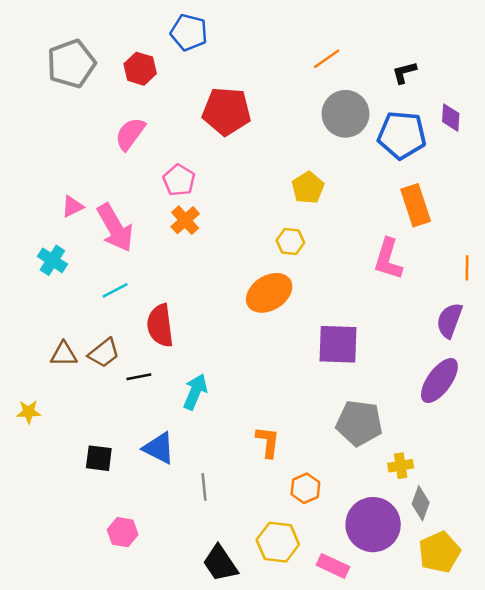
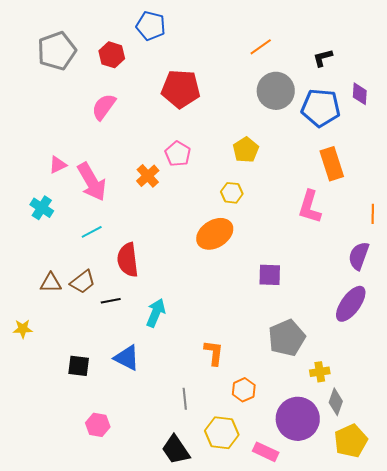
pink pentagon: (179, 180) -> (178, 154), moved
purple square: (338, 344) -> (270, 275), size x0.7
gray pentagon: (359, 423) -> (287, 338), turned -30
gray line: (204, 487) -> (185, 399), moved

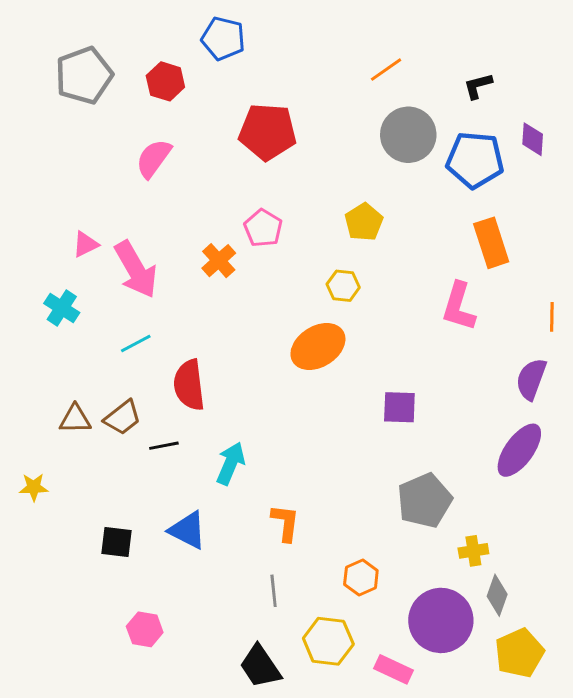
orange L-shape: (214, 353) -> (285, 523), moved

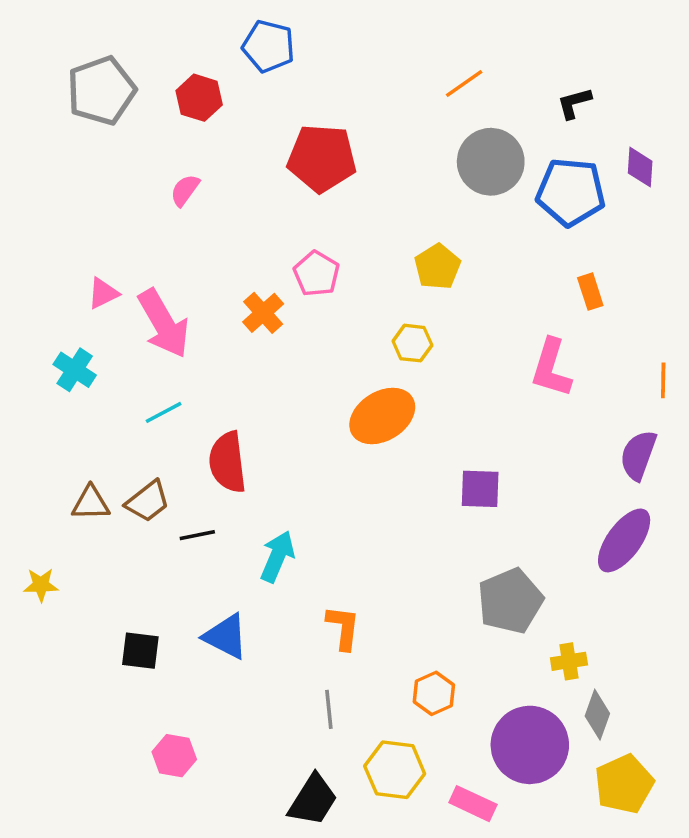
pink semicircle: (154, 158) -> (185, 190), size x0.7
orange rectangle: (491, 243) -> (590, 292), size x0.6
black trapezoid: (260, 666) -> (313, 800), turned -114

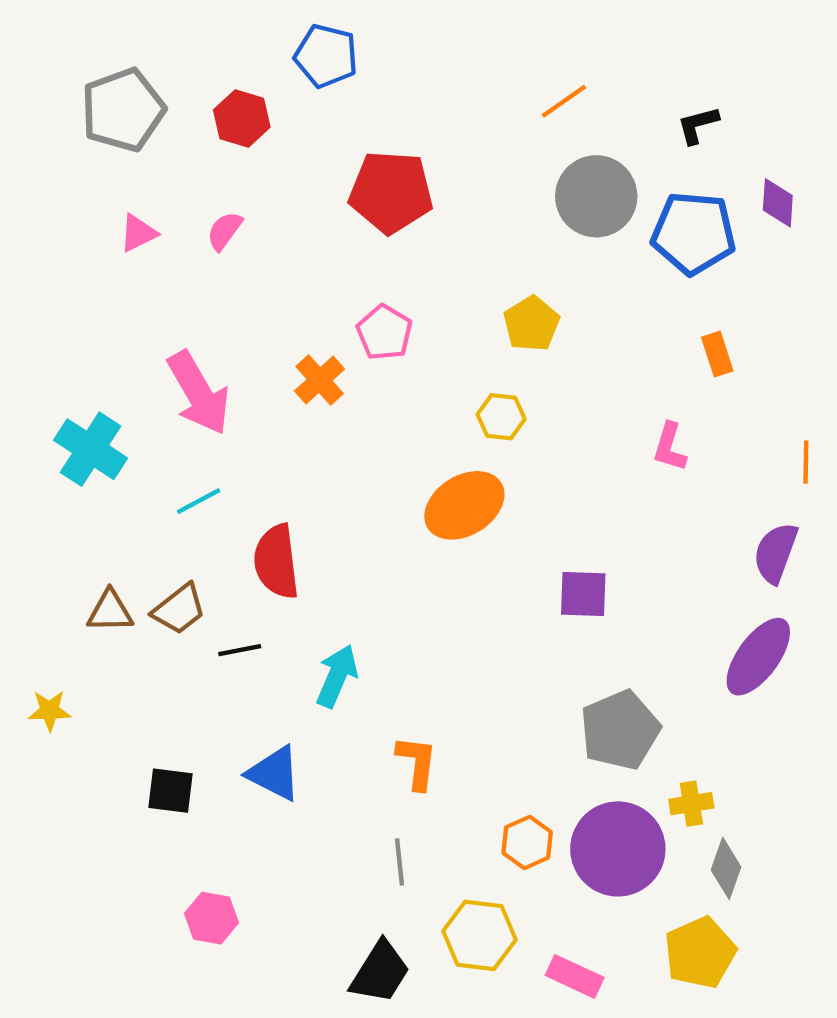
pink triangle: (103, 293) -> (138, 233), moved
pink L-shape: (551, 368) -> (670, 447), size x0.7
cyan cross: (75, 370) -> (91, 449), size x1.4
purple circle: (530, 745) -> (618, 849), moved
yellow pentagon: (624, 784) -> (700, 953), moved

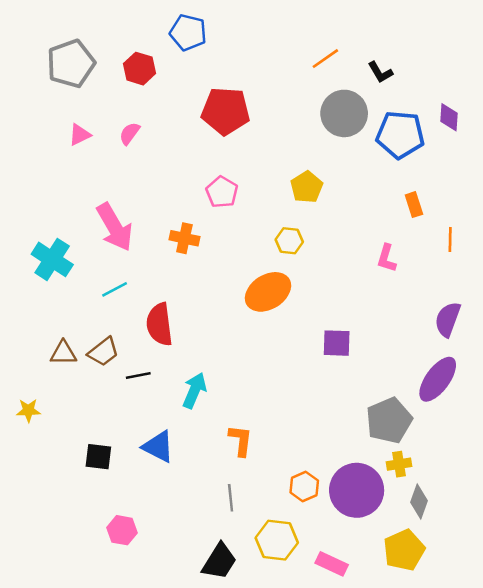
black L-shape: (698, 125) -> (380, 72), moved, turned -105
orange cross: (320, 380) -> (184, 238), moved, turned -36
orange line: (806, 462) -> (450, 239), moved
gray pentagon: (620, 730) -> (389, 420), moved

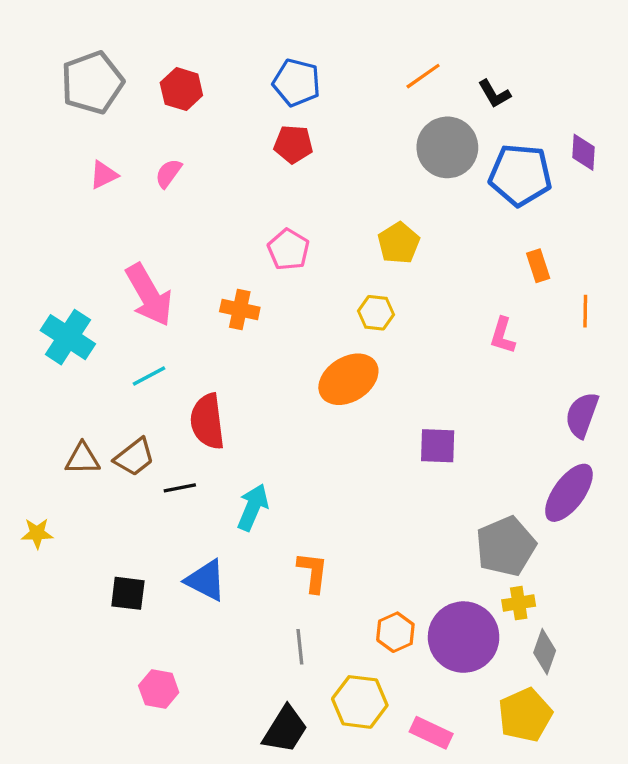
blue pentagon: (188, 32) -> (297, 83), moved
red pentagon: (226, 111) -> (293, 144), size x0.6

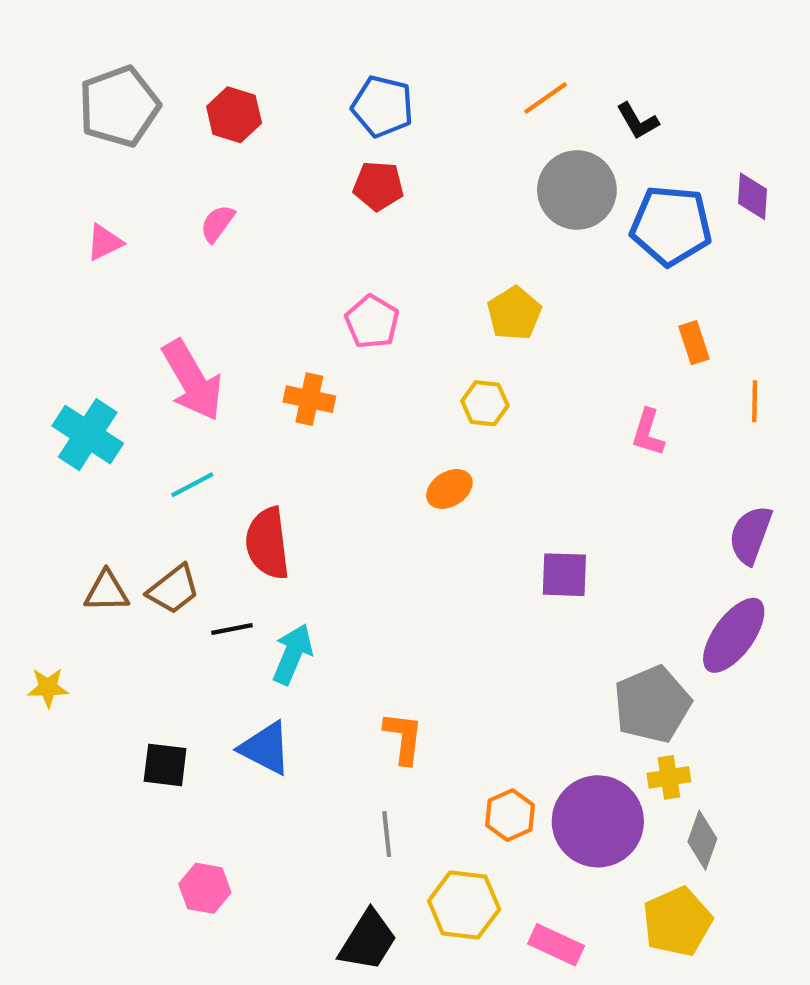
pink triangle: (104, 175) -> (104, 242), moved
orange ellipse: (348, 379) -> (449, 489), size x0.6
cyan arrow: (253, 507) -> (293, 654), moved

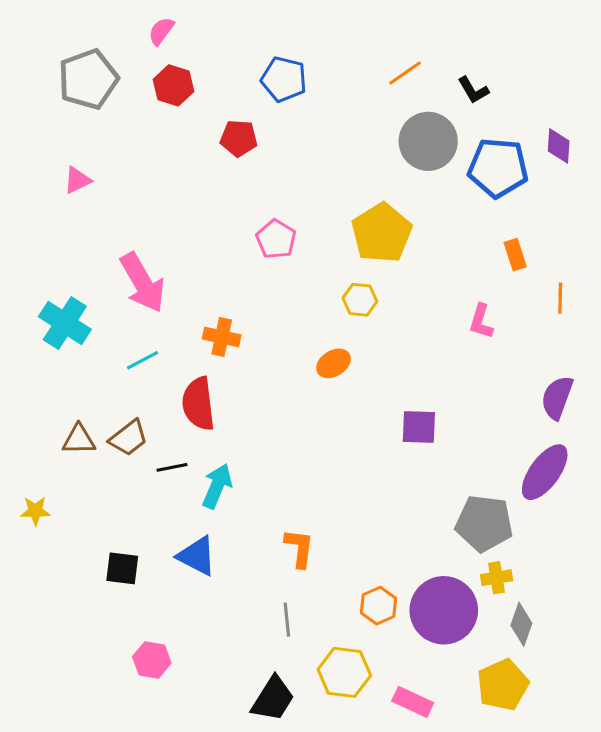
red pentagon: (378, 186) -> (239, 138), moved
pink semicircle: (217, 223) -> (161, 31), moved
yellow pentagon: (514, 313) -> (382, 233), size x1.5
orange cross: (309, 399) -> (222, 337), moved
gray pentagon: (652, 704) -> (484, 523), turned 30

